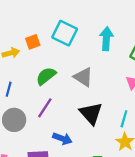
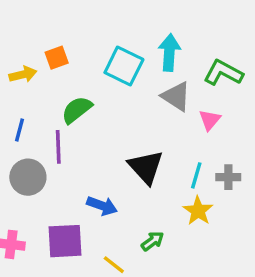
cyan square: (65, 33) -> (124, 66), moved
gray triangle: (83, 77) -> (176, 96), moved
purple line: (45, 108) -> (58, 147), moved, turned -35

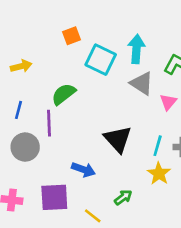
orange square: (57, 58) -> (71, 36), moved

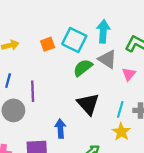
orange square: (71, 36) -> (48, 44), moved
green semicircle: (64, 94) -> (83, 68), moved
blue arrow: (83, 170) -> (60, 129), turned -114

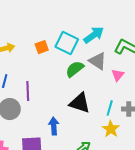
cyan arrow: (103, 31) -> (94, 35), turned 50
black triangle: (88, 104) -> (80, 103), turned -30

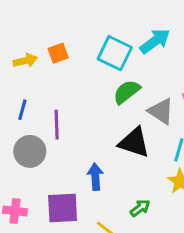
orange square: (42, 47) -> (58, 53), moved
gray triangle: (98, 61) -> (161, 111), moved

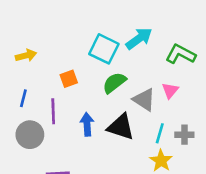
orange square: (58, 53) -> (69, 79), moved
blue arrow: (95, 177) -> (87, 124), moved

